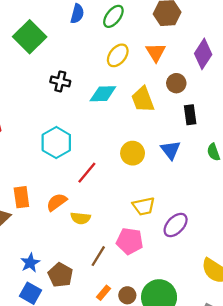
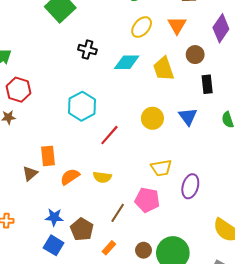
orange semicircle: (57, 202) -> (70, 177), moved
purple ellipse: (176, 225) -> (190, 186), turned -30
blue star: (30, 263) -> (54, 217), turned 30
orange rectangle: (104, 293) -> (109, 248), moved

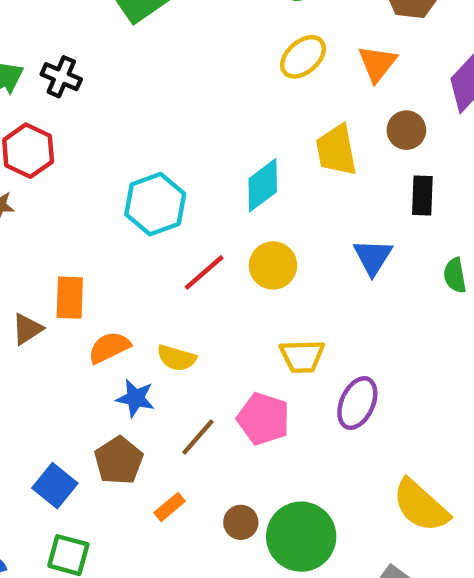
black cross: (87, 50) -> (61, 77), moved
cyan diamond: (127, 62) -> (263, 185), moved, turned -45
yellow circle: (152, 118) -> (273, 265), moved
blue star: (54, 217) -> (135, 398), moved

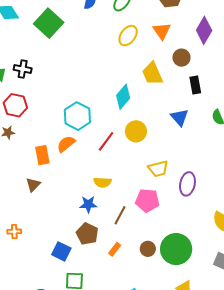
orange rectangle: (70, 298) -> (42, 155), moved
orange semicircle: (109, 347) -> (66, 144), moved

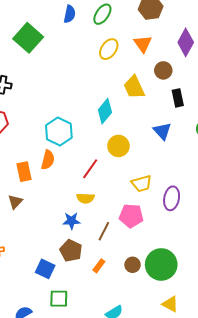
red line: (106, 141) -> (90, 169), moved
orange semicircle: (66, 144) -> (48, 160), turned 144

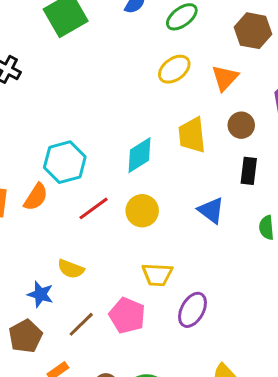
blue triangle: (162, 131) -> (211, 210), turned -30
red line: (90, 169) -> (94, 208), moved

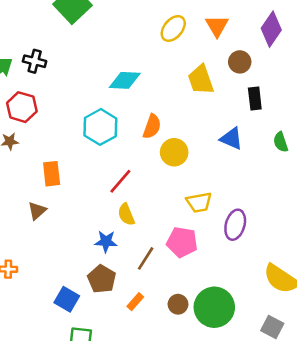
cyan diamond: (140, 155) -> (125, 80), moved, turned 48
orange semicircle: (36, 197) -> (152, 126), moved
red line: (94, 208) -> (120, 181), moved
yellow semicircle: (71, 269) -> (126, 214), turned 60

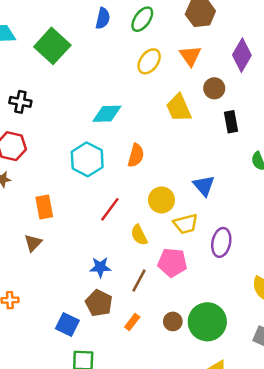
blue triangle: (231, 139) -> (204, 186), moved, turned 30
yellow circle: (174, 152) -> (161, 200), moved
yellow semicircle: (126, 214) -> (139, 235), moved

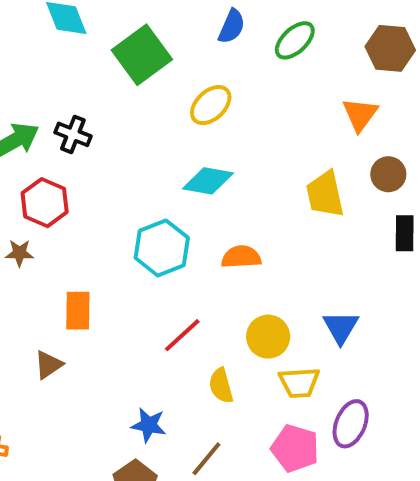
yellow ellipse: (149, 61) -> (211, 105), moved
orange semicircle: (136, 155) -> (241, 257), turned -120
pink pentagon: (172, 262) -> (295, 448), moved

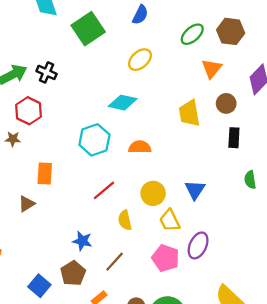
green ellipse: (295, 40) -> (192, 34), moved
yellow ellipse: (211, 105) -> (140, 60), moved
yellow trapezoid: (299, 383) -> (170, 220), turned 65

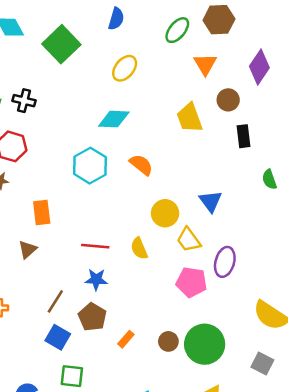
orange semicircle: (140, 147) -> (141, 165), turned 50
red line: (104, 190) -> (95, 246), moved, turned 55
brown line: (115, 262) -> (55, 301), moved

